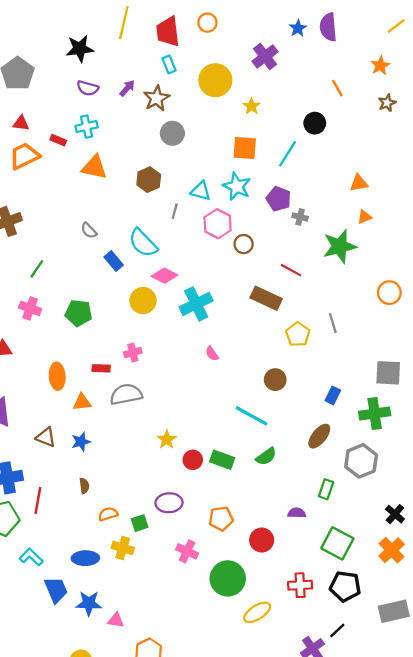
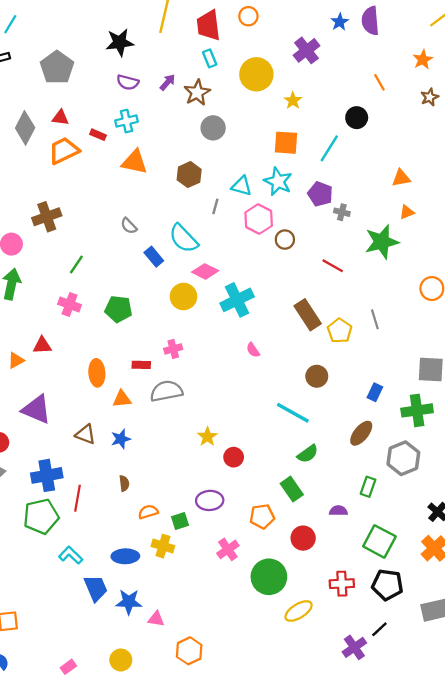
brown rectangle: (266, 298) -> (308, 315), moved, turned 32
green rectangle: (222, 460) -> (292, 489), moved, turned 35
pink cross: (187, 551) -> (228, 549), turned 30

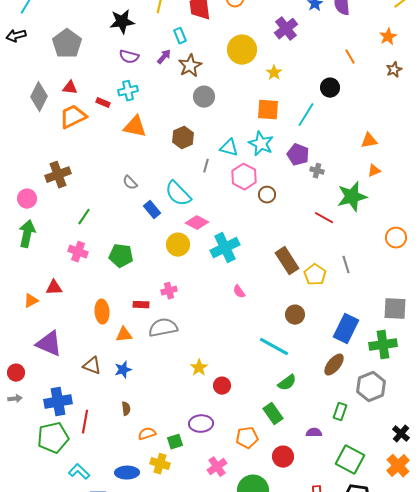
cyan rectangle: (210, 58) -> (180, 36), moved
red line: (333, 266) -> (324, 218), moved
blue rectangle: (375, 392) -> (346, 329), size x1.8

